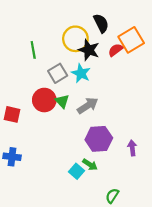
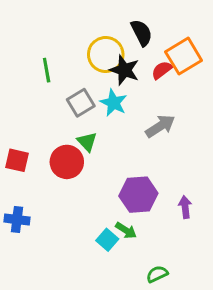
red circle: (44, 100) -> (67, 162), moved
gray arrow: (88, 106) -> (160, 126), moved
green semicircle: (112, 196) -> (157, 274), turned 32

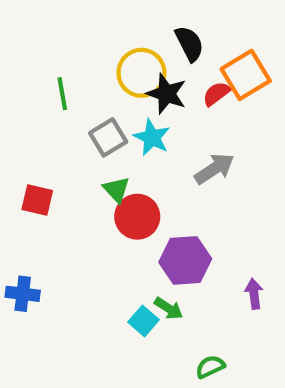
red square: (17, 160) -> (37, 200), moved
red circle: (67, 162) -> (137, 217), moved
purple arrow: (185, 207) -> (254, 294), moved

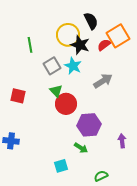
cyan square: (144, 321) -> (61, 166), moved, turned 32

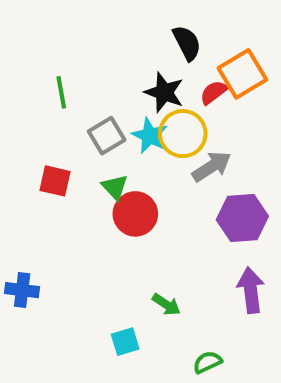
yellow circle: (68, 35) -> (183, 134), moved
red square: (18, 96) -> (55, 181), moved
purple hexagon: (89, 125) -> (242, 218), moved
purple arrow: (122, 141) -> (251, 290), size x1.5

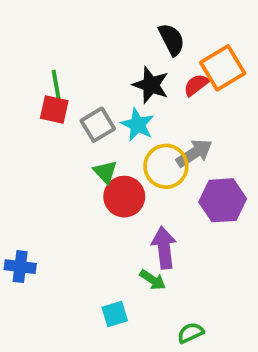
yellow circle: (183, 134) -> (166, 166), moved
red square: (55, 181) -> (54, 110), moved
purple arrow: (251, 290) -> (164, 248), moved

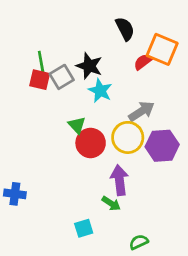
orange square: (223, 68) -> (162, 49), turned -36
black star: (151, 85) -> (89, 66), moved
gray square: (98, 125) -> (62, 77), moved
yellow circle: (166, 166) -> (128, 137), moved

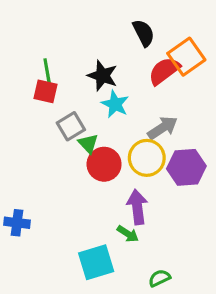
orange square: (162, 49) -> (186, 57), turned 32
red semicircle: (143, 62) -> (164, 71), size x1.5
gray square: (62, 77) -> (71, 126), moved
cyan square: (84, 228) -> (96, 262), size x1.6

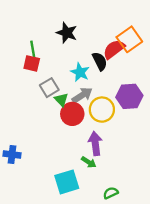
black semicircle: (144, 33) -> (100, 61), moved
black star: (102, 76) -> (67, 33), moved
gray arrow: (163, 128) -> (82, 95), moved
purple hexagon: (186, 167) -> (129, 96), moved

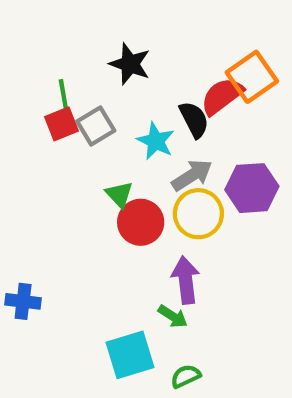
red square: (32, 63) -> (62, 124), turned -35
gray square: (49, 88) -> (96, 126), moved
gray arrow: (82, 95) -> (192, 175), moved
green semicircle: (111, 193) -> (186, 376), moved

